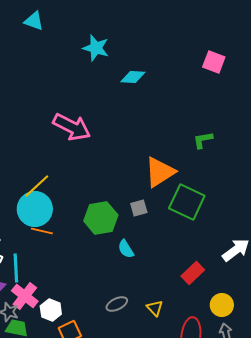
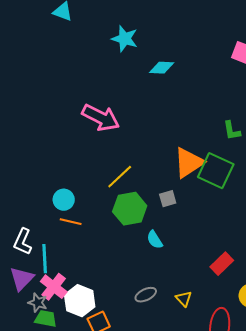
green L-shape: (203, 140) -> (232, 131), turned -90
yellow line: (37, 186) -> (120, 177), moved
green square: (187, 202) -> (216, 171), moved
cyan circle: (35, 209) -> (64, 200), size x0.6
white hexagon: (51, 310) -> (80, 301), size x1.4

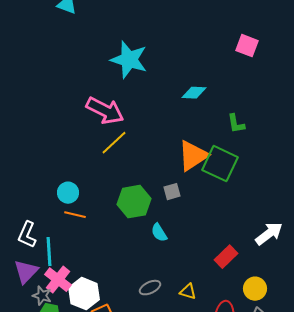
cyan star: (125, 39) -> (129, 60), moved, size x1.4
cyan diamond: (162, 68) -> (194, 93), moved
yellow line: (120, 177) -> (114, 143), moved
yellow triangle: (184, 299) -> (188, 292), turned -30

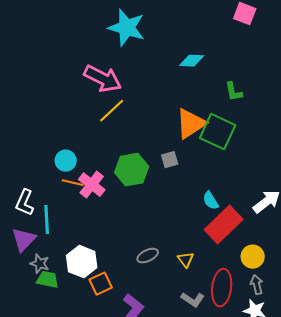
cyan semicircle: (159, 233) -> (211, 201), moved
red rectangle: (226, 257) -> (224, 225), size x1.6
pink cross: (58, 280) -> (92, 185), moved
yellow triangle: (188, 292) -> (186, 260), turned 36

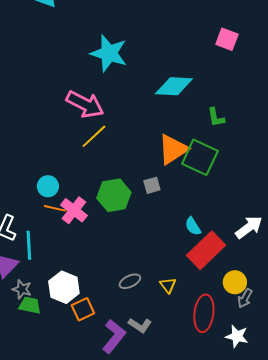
cyan diamond: (192, 61) -> (174, 86), size x1.5
gray arrow: (257, 285) -> (245, 298), moved, turned -138
gray L-shape: (193, 300) -> (140, 325), moved

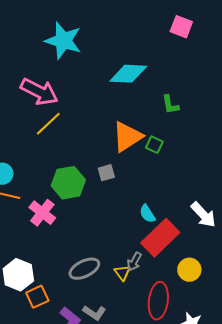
green square: (200, 157) -> (154, 145), size x0.5
pink cross: (74, 210) -> (42, 213), moved
white arrow: (249, 227) -> (203, 215), turned 84
gray ellipse: (130, 281) -> (84, 269), size x1.4
gray arrow: (245, 298) -> (134, 262), moved

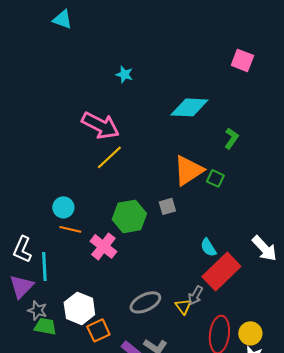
cyan star: (63, 41) -> (124, 74), size x0.5
green L-shape: (170, 105) -> (231, 138), turned -135
yellow circle: (189, 270) -> (250, 333), moved

